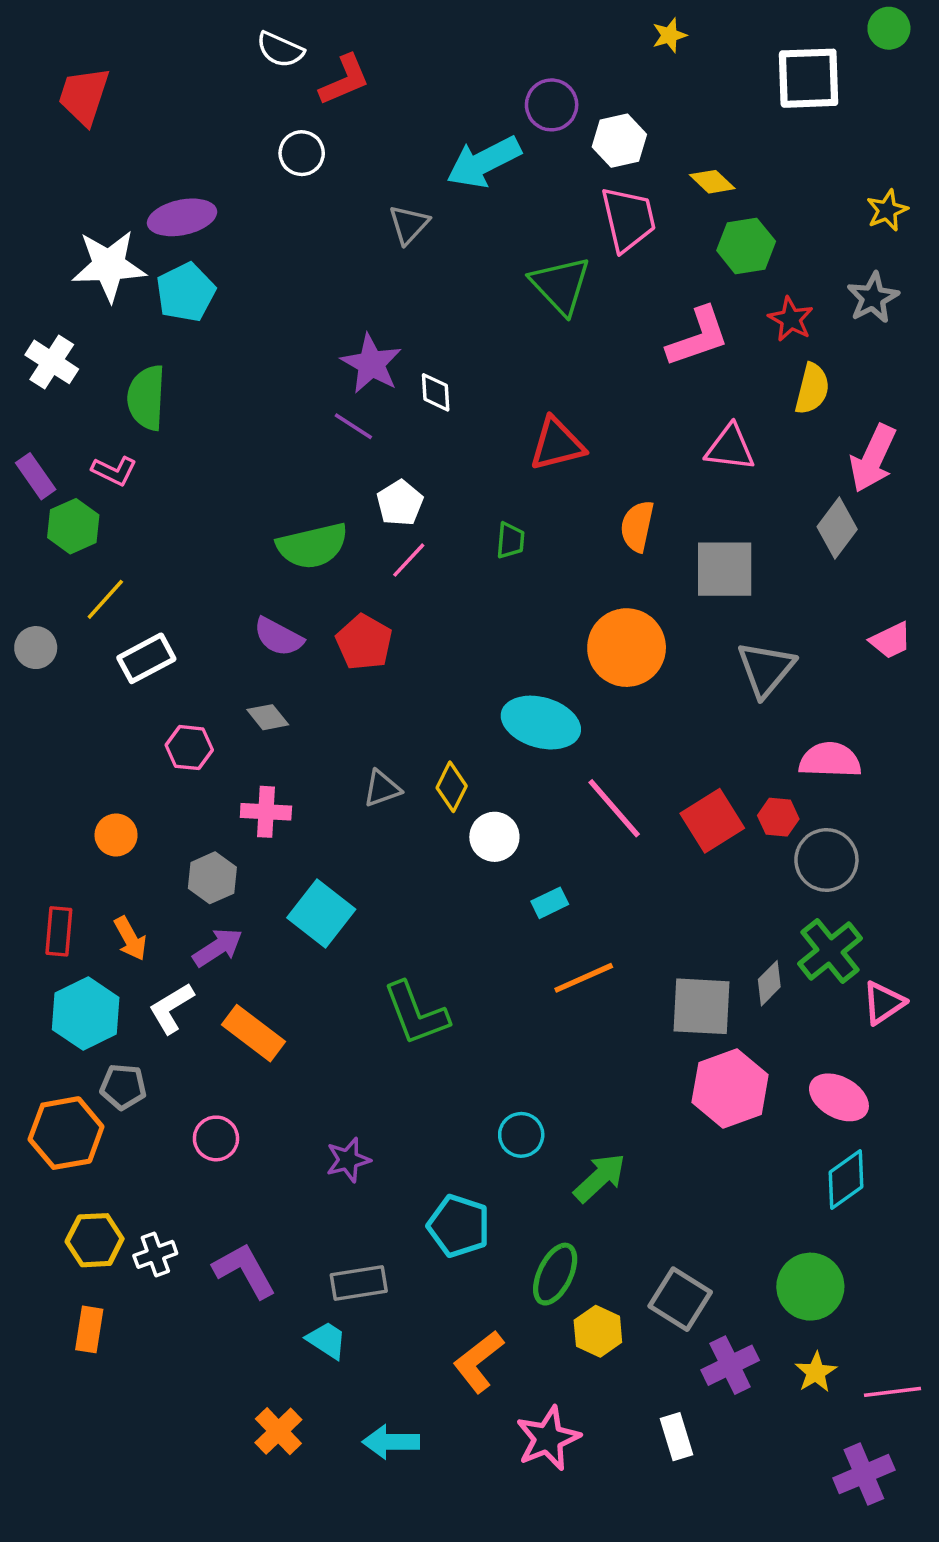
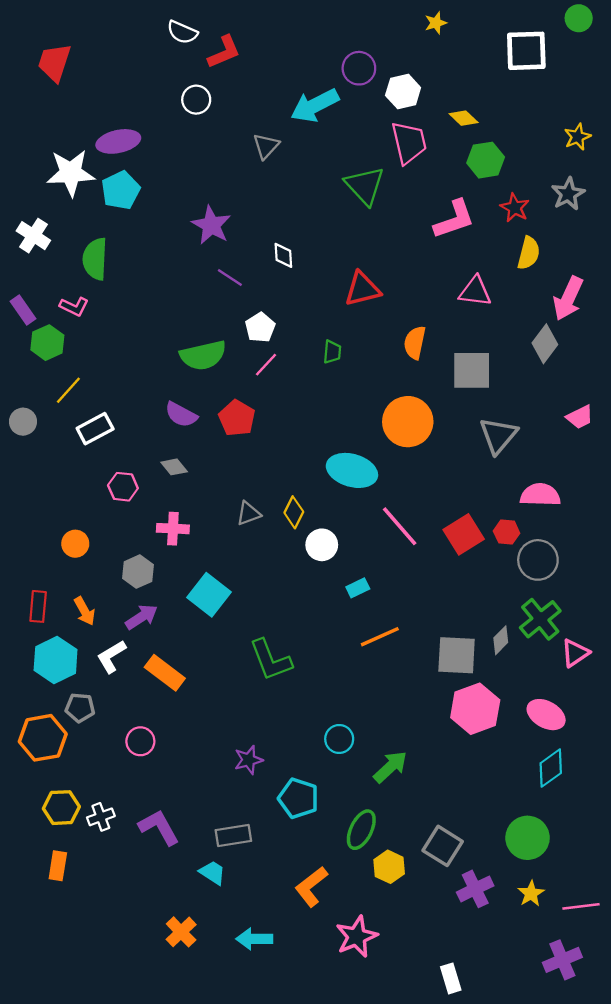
purple star: (371, 364) -> (211, 225), moved
purple star: (348, 1160) -> (249, 760), moved
white rectangle: (677, 1437) -> (451, 978), moved

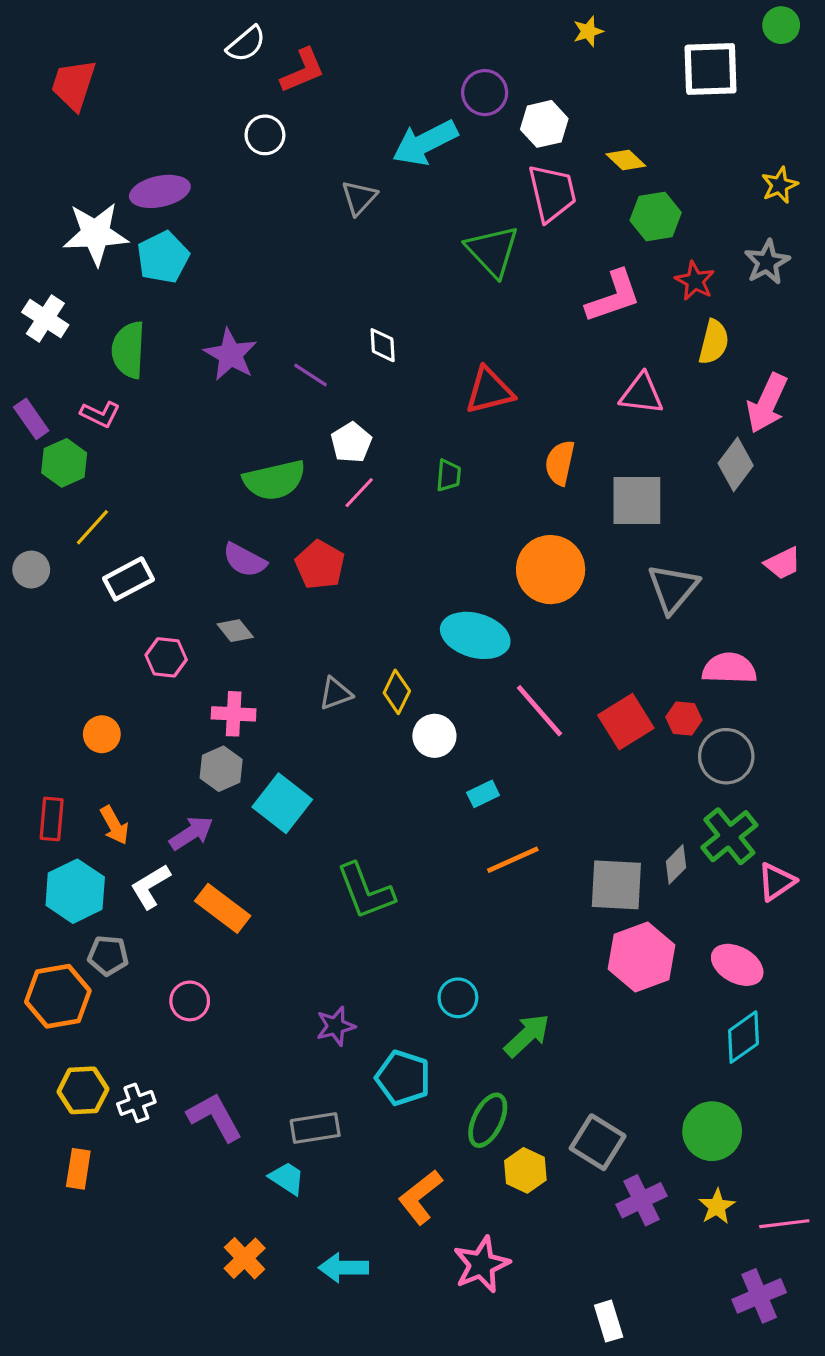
white semicircle: (182, 32) -> (246, 44), turned -64
purple star: (211, 225) -> (230, 355), moved
gray hexagon: (138, 572) -> (221, 769), moved

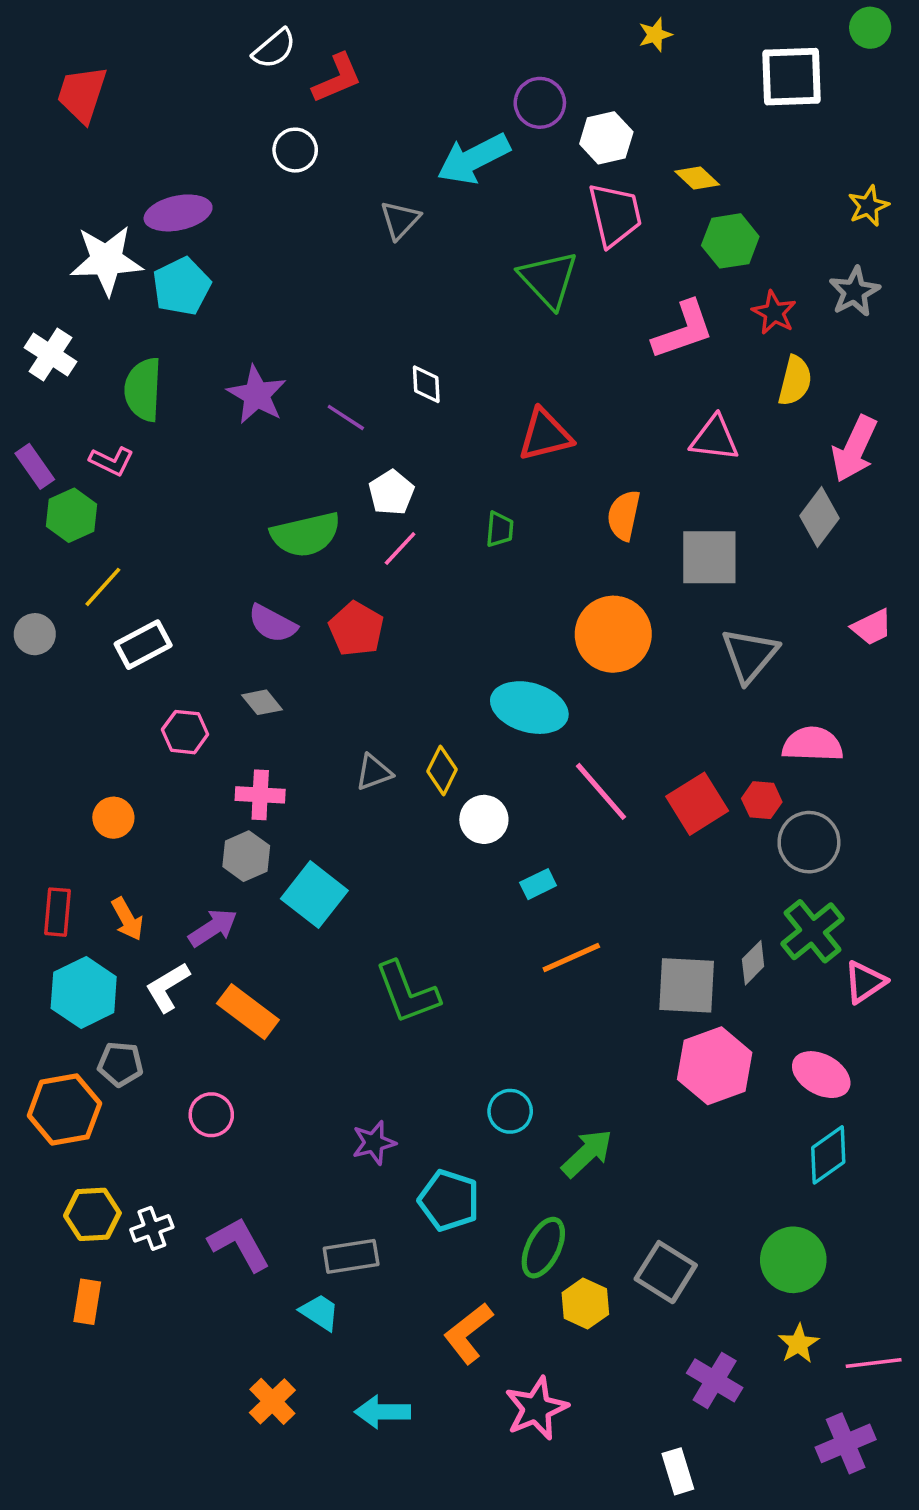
purple cross: (642, 1200) -> (715, 1380), moved, turned -33

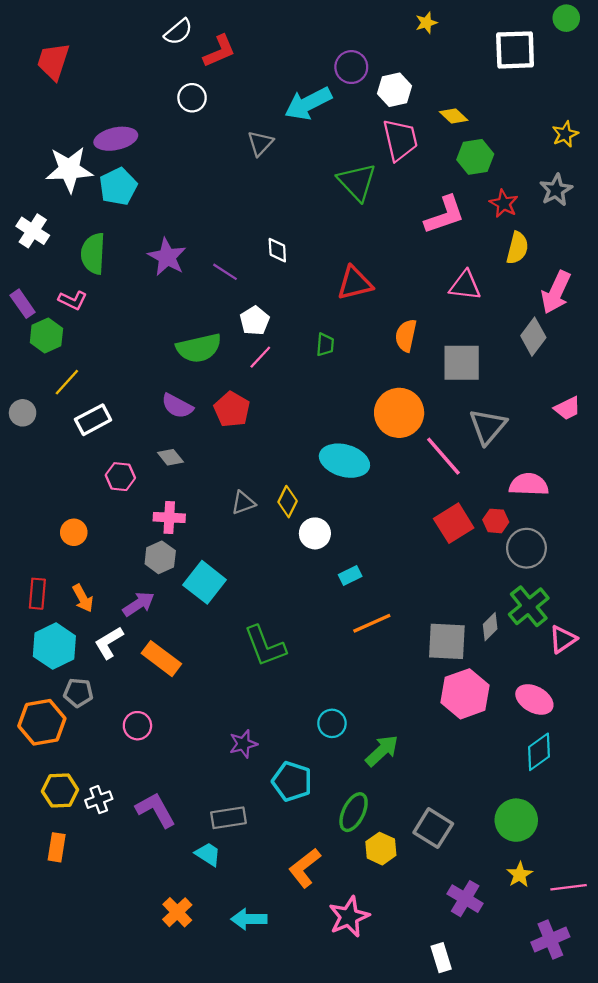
pink line: (601, 791) -> (443, 456), moved

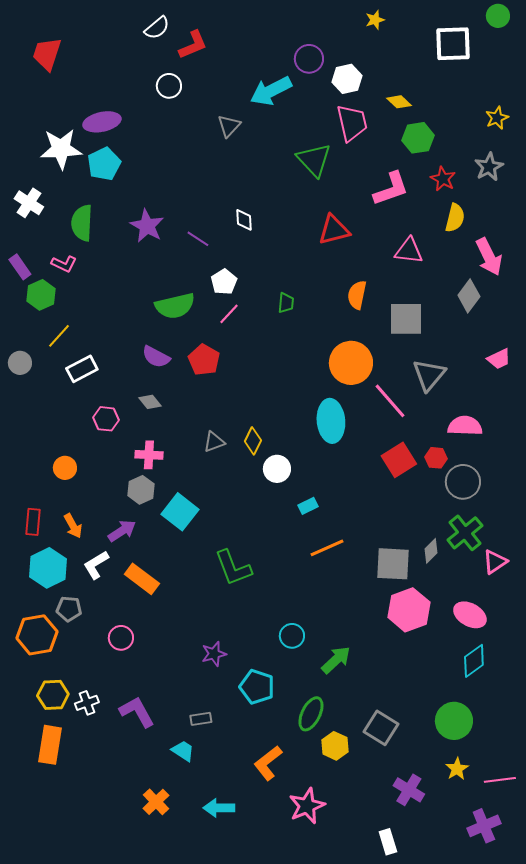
red triangle: (355, 283) -> (334, 230), moved
pink arrow: (556, 292) -> (489, 257), turned -51
cyan ellipse: (344, 461) -> (331, 421), moved, turned 69
gray rectangle: (228, 818) -> (201, 719), size x0.7
orange rectangle: (57, 847) -> (50, 745), size x1.5

